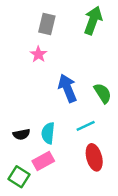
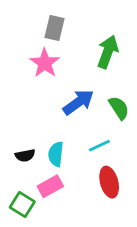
green arrow: (93, 20) -> (108, 52), moved
pink star: (38, 54) -> (45, 63), size x1.5
blue arrow: (67, 88) -> (78, 102), turned 76

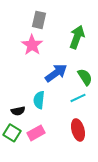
cyan line: (99, 146) -> (78, 98), moved
cyan semicircle: (56, 154) -> (39, 100), moved
green square: (22, 205) -> (12, 133), moved

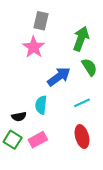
green semicircle: (85, 77) -> (89, 67), moved

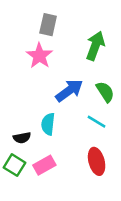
green semicircle: (89, 67) -> (105, 92), moved
cyan line: (82, 103) -> (97, 122), turned 56

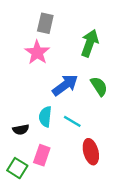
cyan line: (97, 122) -> (72, 121), moved
green square: (15, 165) -> (17, 168), moved
pink rectangle: (44, 165) -> (42, 155), turned -42

